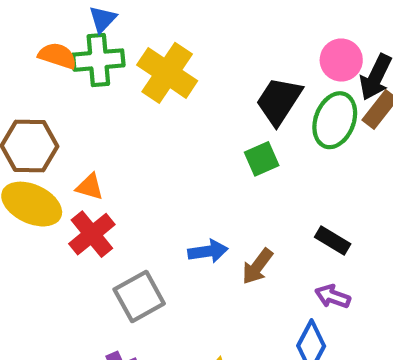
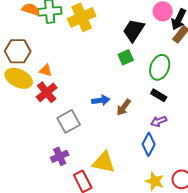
yellow cross: (167, 73) -> (82, 17), turned 32
green ellipse: (335, 120) -> (160, 67), moved
purple arrow: (333, 296) -> (159, 121), turned -42

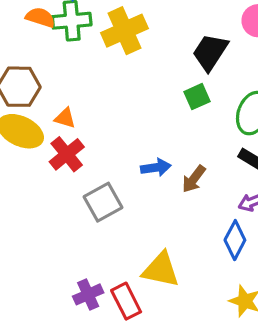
purple cross: (60, 156) -> (88, 294), moved

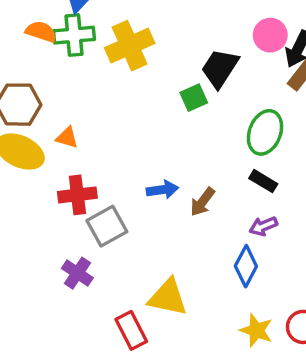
green square: (197, 97) -> (194, 98), moved
red cross: (67, 154) -> (77, 195), moved, turned 32
purple cross: (88, 294) -> (77, 273), moved, turned -32

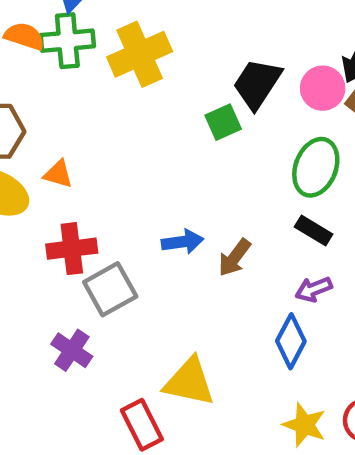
pink circle: (270, 35) -> (323, 88), moved

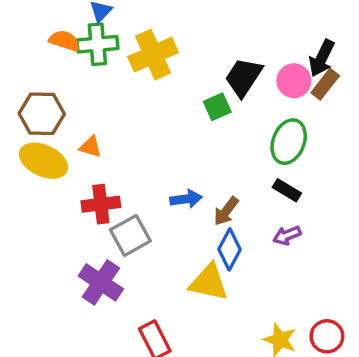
blue diamond: (291, 341) -> (230, 249), moved
purple cross: (72, 350) -> (101, 282), size x1.4
yellow triangle: (189, 382) -> (209, 282), moved

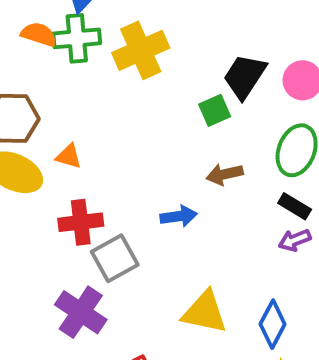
brown arrow: (226, 211) -> (225, 174), moved, turned 40
purple arrow: (287, 235) -> (295, 240), moved
blue diamond: (230, 249) -> (273, 324), moved

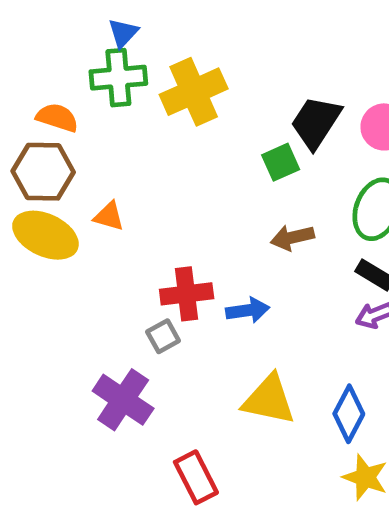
orange semicircle: (39, 34) -> (57, 118), moved
blue arrow: (179, 216) -> (248, 310), moved
red cross: (81, 222) -> (187, 294), moved
gray square: (115, 258) -> (163, 336), size x0.6

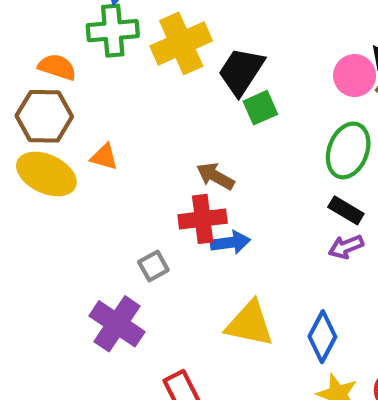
black trapezoid: (316, 122) -> (241, 71), moved
brown arrow: (292, 237) -> (215, 176), moved, turned 42
red cross: (187, 294) -> (203, 219), moved

